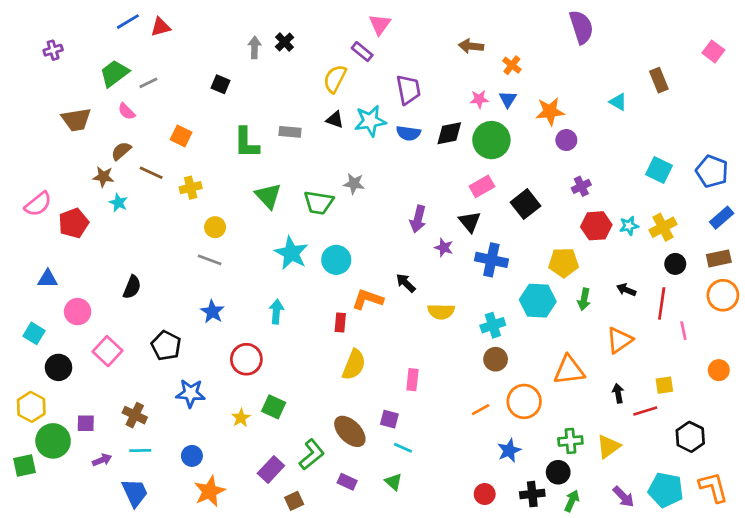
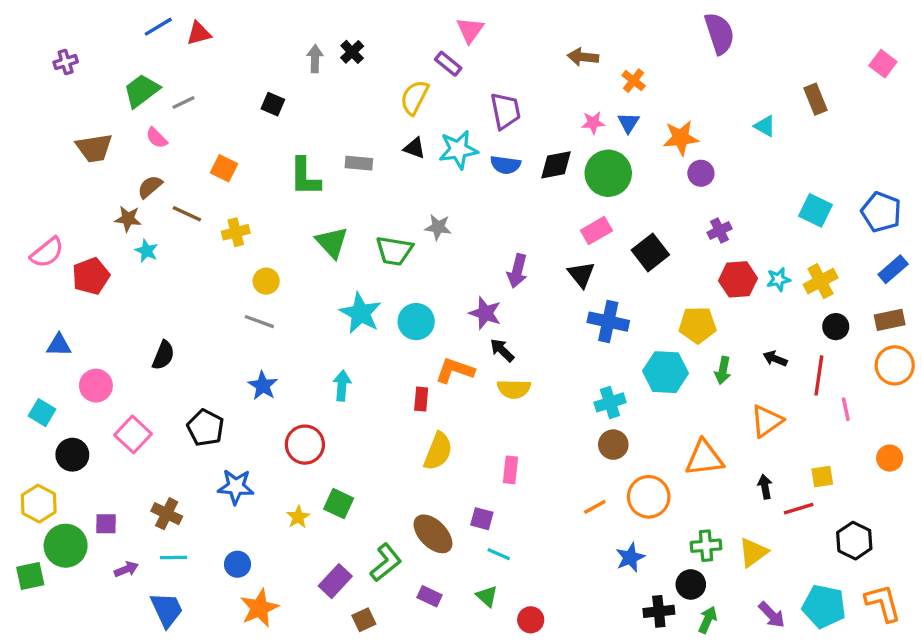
purple star: (444, 248) -> (485, 313), moved, size x1.4
yellow semicircle: (441, 312) -> (514, 389), moved
red circle: (485, 494) -> (531, 620), moved

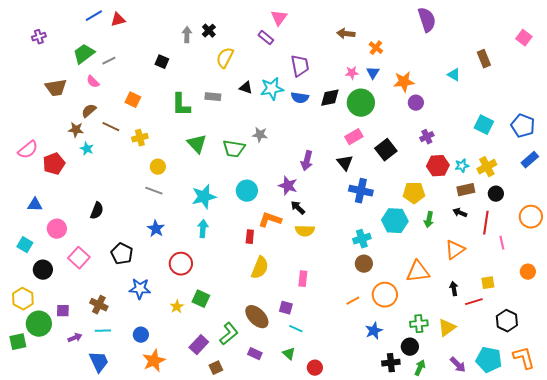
yellow semicircle: (414, 97) -> (225, 58), moved
cyan star: (361, 313) -> (204, 197), moved, turned 30
brown rectangle: (890, 320) -> (466, 190), moved

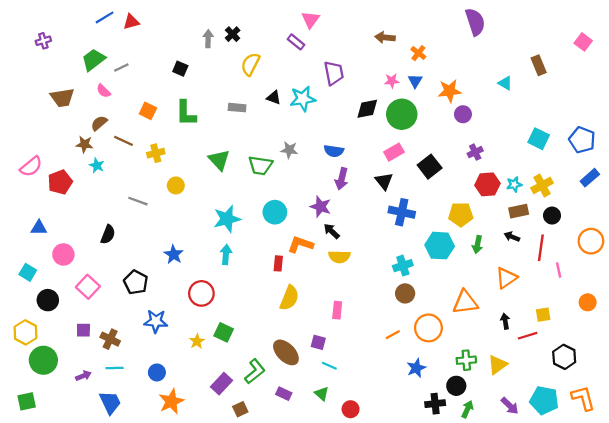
blue semicircle: (300, 98) -> (334, 151), moved
green L-shape: (181, 105) -> (186, 113), moved
gray line: (154, 191) -> (138, 201), moved
purple square: (63, 311) -> (83, 330), moved
green square: (18, 342) -> (27, 401), moved

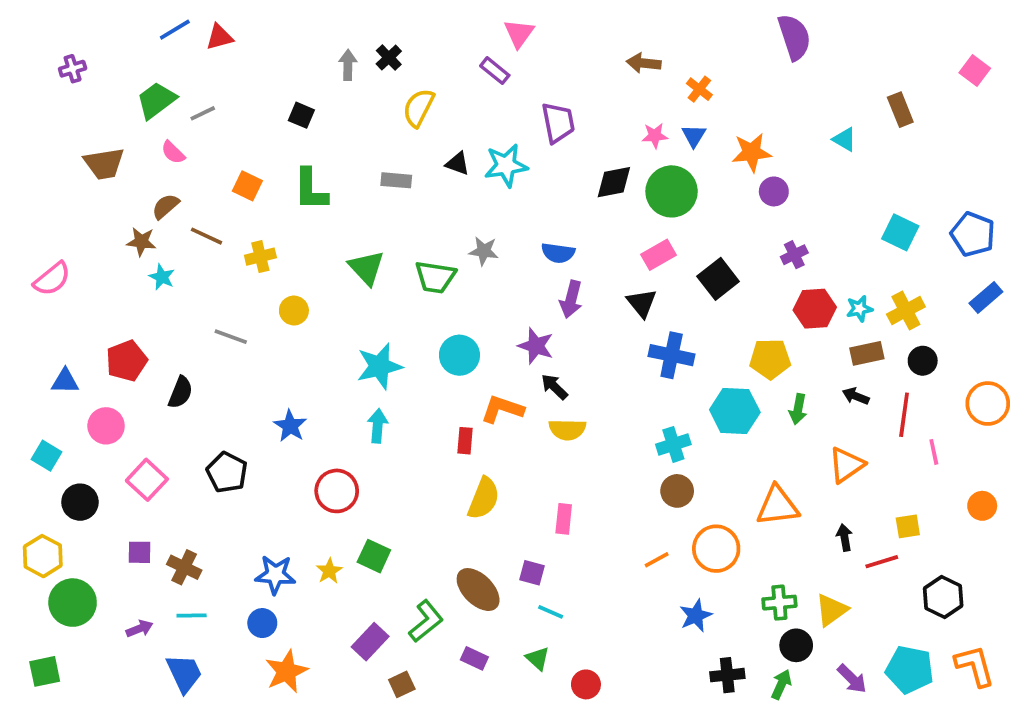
red pentagon: (60, 182) -> (126, 361), moved
blue star: (156, 321) -> (275, 575), moved
black circle: (456, 386) -> (796, 645), moved

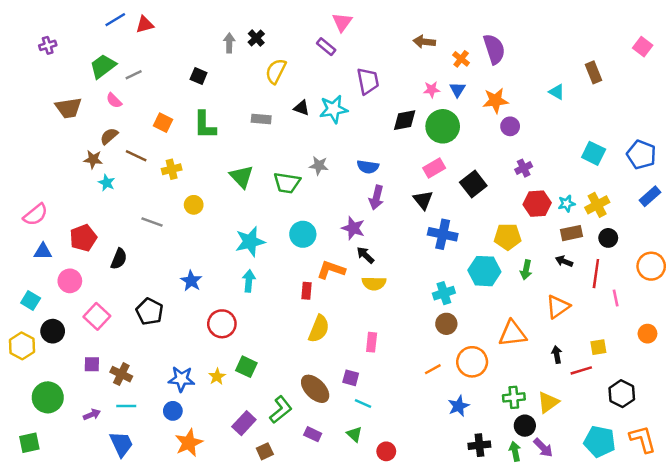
purple semicircle: (794, 37) -> (494, 49), moved
pink semicircle: (52, 279) -> (35, 215), moved
yellow hexagon: (43, 556) -> (22, 346), moved
purple arrow: (852, 679) -> (543, 448), moved
green arrow: (781, 684) -> (515, 451), turned -36

